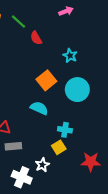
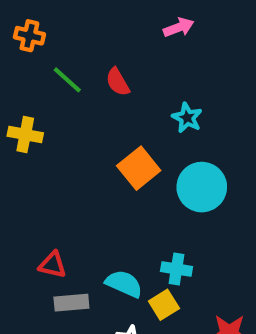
green line: (19, 22) -> (67, 80), moved
cyan semicircle: (39, 108) -> (124, 284), moved

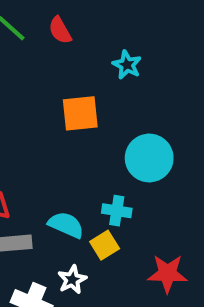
orange square: (139, 168) -> (80, 113), turned 33
cyan circle: (202, 187) -> (149, 158), moved

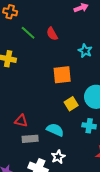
cyan cross: (117, 211) -> (89, 126), moved
yellow square: (105, 245) -> (71, 104), moved

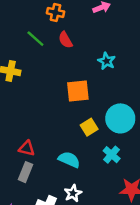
orange cross: (10, 12) -> (55, 12), moved
cyan cross: (89, 126) -> (112, 155), turned 32
gray rectangle: (30, 139) -> (26, 172), moved, turned -63

